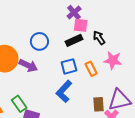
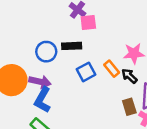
black arrow: (99, 38) -> (129, 76), moved
black rectangle: (74, 40) -> (72, 46), moved, turned 35
blue L-shape: (64, 91) -> (43, 100), moved

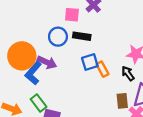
pink square: (88, 22) -> (72, 15), moved
orange rectangle: (112, 69) -> (102, 69), moved
blue L-shape: (43, 100) -> (33, 73), moved

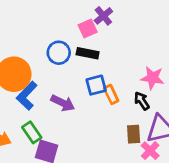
pink square: (72, 15) -> (88, 28), moved, turned -32
purple arrow: (47, 62) -> (63, 103), moved

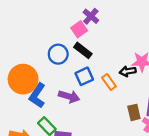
black rectangle: (88, 53) -> (83, 50), turned 36
blue square: (96, 85) -> (84, 76), moved
black arrow: (142, 101) -> (128, 71), moved, turned -56

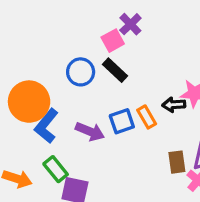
blue square: (84, 76) -> (122, 121), moved

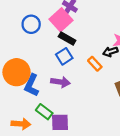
pink square: (113, 41) -> (61, 20), size x1.5
blue circle: (81, 72) -> (31, 24), moved
blue square: (122, 121) -> (64, 56), moved

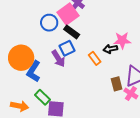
blue circle: (31, 24) -> (49, 23), moved
purple arrow: (60, 82) -> (58, 59), moved, turned 42

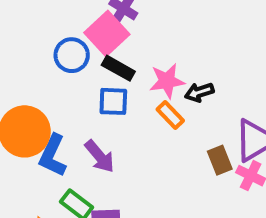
pink star: (122, 40) -> (167, 81), moved
blue square: (67, 48) -> (113, 101), turned 35
purple arrow: (58, 59) -> (99, 156), moved

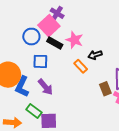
pink star: (167, 81) -> (74, 40), moved, turned 30
blue square: (113, 101) -> (40, 61), moved

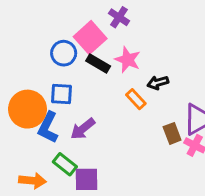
purple cross: (57, 13) -> (119, 17), moved
blue square: (40, 61) -> (62, 94), moved
purple arrow: (45, 87) -> (83, 129), turned 90

